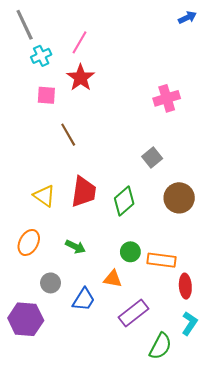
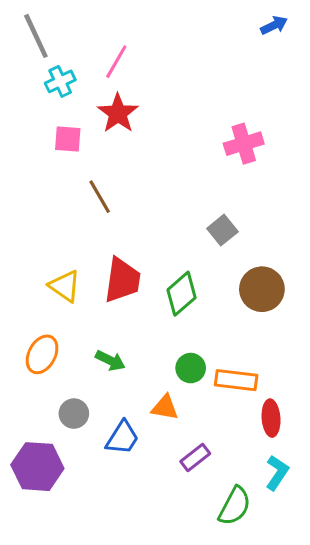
purple rectangle: (133, 313) -> (195, 458), size x0.7

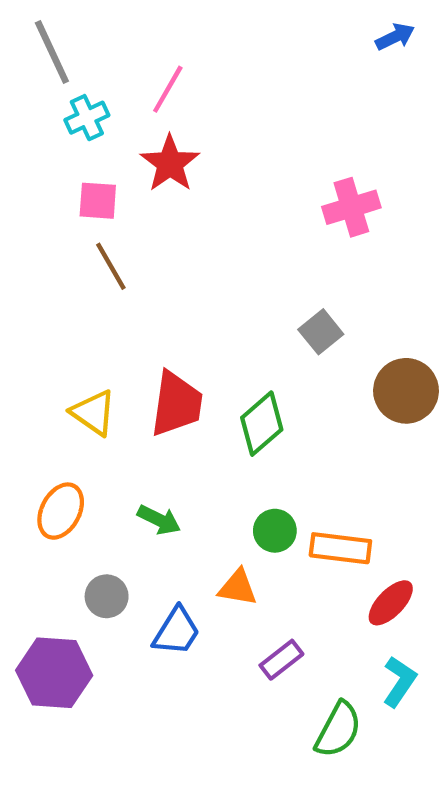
brown line: (100, 197) -> (111, 266), moved
brown circle: (262, 289) -> (406, 391), moved
red ellipse: (271, 418) -> (391, 603), turned 48

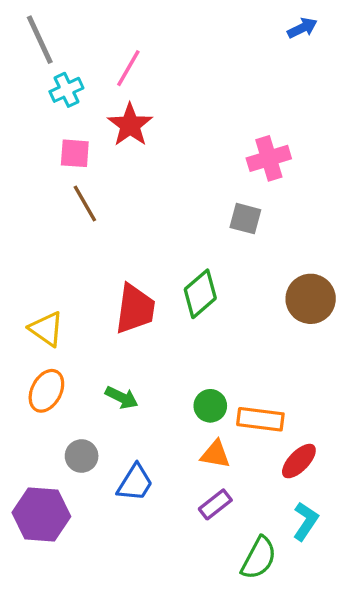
gray square: (321, 332) -> (245, 219), moved, turned -36
yellow triangle: (93, 413) -> (46, 329), moved
green diamond: (262, 424) -> (200, 294), moved
orange triangle: (238, 588) -> (215, 454), moved

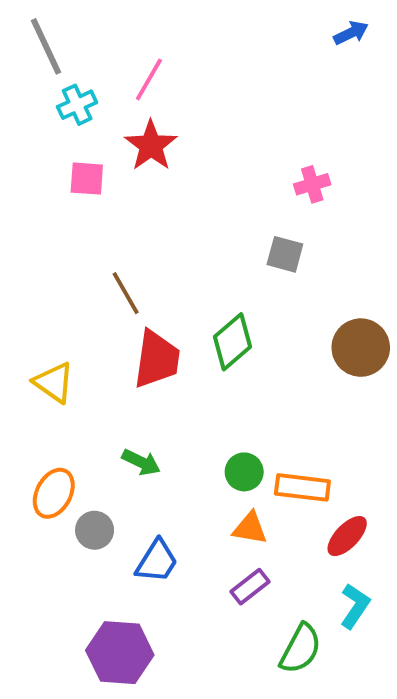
pink cross: (269, 158) -> (312, 184), size x0.7
brown line: (85, 204) -> (126, 293), moved
orange ellipse: (46, 391) -> (54, 493), moved
purple hexagon: (41, 515) -> (120, 653), moved

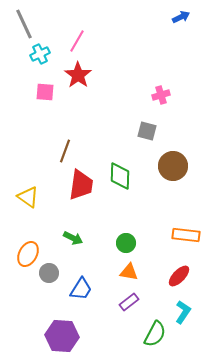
brown line: (126, 293) -> (65, 151), turned 50
green diamond: (233, 342) -> (120, 176), turned -48
brown circle: (361, 348) -> (173, 166), moved
orange rectangle: (302, 487) -> (186, 235), moved

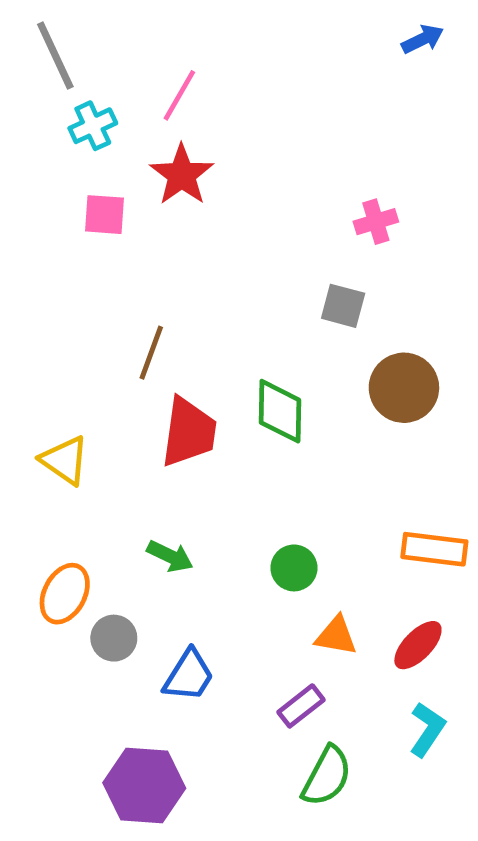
orange triangle: (129, 272) -> (336, 636), moved
green semicircle: (155, 334) -> (327, 776), moved

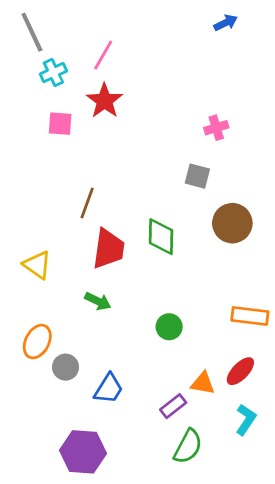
blue arrow: (423, 39) -> (226, 23), moved
green arrow: (170, 556) -> (98, 301), moved
orange triangle: (336, 636) -> (203, 383), moved

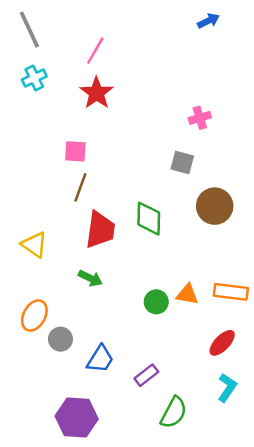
cyan cross: (53, 72) -> (34, 78), moved
pink square: (60, 124) -> (75, 151), moved
orange triangle: (203, 383) -> (187, 294), moved
purple rectangle: (173, 406) -> (146, 375), moved

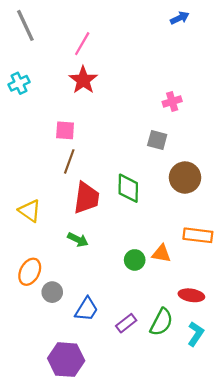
cyan cross: (34, 78) -> (19, 83), moved
orange rectangle: (231, 292) -> (198, 235), moved
red ellipse: (222, 343) -> (191, 295), turned 55
green semicircle: (174, 413) -> (161, 322), moved

